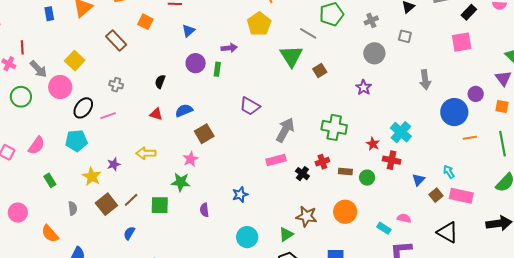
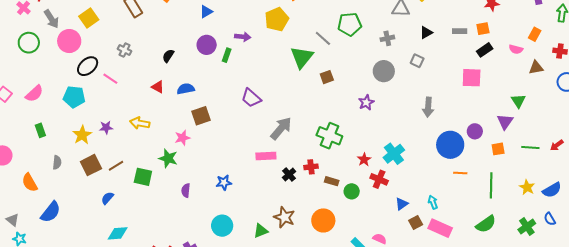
orange square: (502, 107) -> (498, 149), turned -32
pink line: (108, 116) -> (110, 79), turned 42

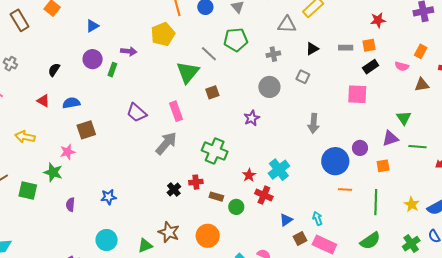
purple triangle: (505, 122) -> (390, 138), turned 36
green line: (530, 147) -> (418, 147), moved
pink rectangle: (266, 156) -> (176, 111), moved, turned 72

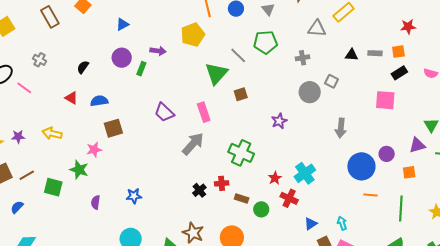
black triangle: (312, 49) -> (351, 55), moved, turned 32
gray circle: (269, 87) -> (310, 92), moved

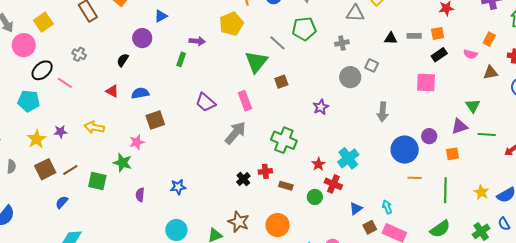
purple circle: (122, 58) -> (142, 38), moved
green circle: (261, 209) -> (315, 197), moved

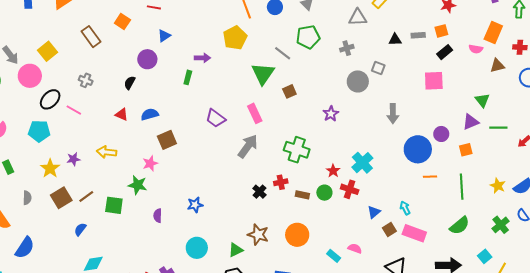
orange rectangle: (489, 39) -> (493, 32), size x1.5
green circle: (315, 197) -> (324, 193), moved

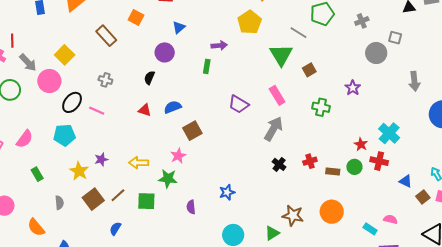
green cross: (297, 150) -> (321, 107), moved, size x0.7
yellow arrow: (107, 152) -> (139, 163), moved
black cross: (259, 192) -> (279, 164), moved
blue triangle: (374, 212) -> (406, 181), turned -48

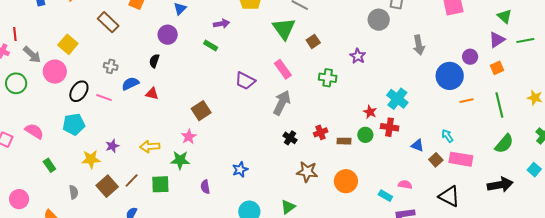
green rectangle: (207, 66) -> (211, 45), turned -64
blue semicircle: (173, 107) -> (130, 84), moved
pink semicircle: (25, 139) -> (34, 131), turned -90
yellow star: (79, 171) -> (91, 159), turned -30
brown star: (293, 216) -> (307, 172), moved

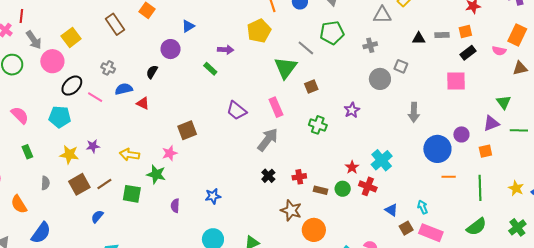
brown star: (307, 172) -> (291, 210), moved

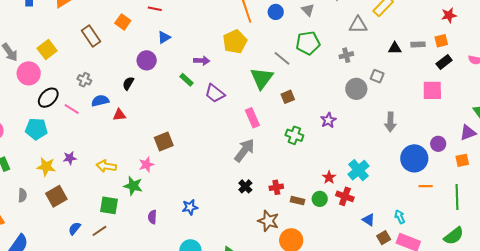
red triangle: (143, 103) -> (119, 115), turned -32
purple trapezoid: (237, 111) -> (215, 93), moved
brown line: (104, 184) -> (99, 231), moved

